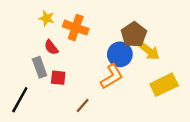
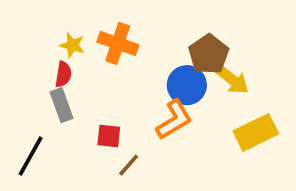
yellow star: (47, 18) -> (72, 45), moved
red semicircle: (51, 47) -> (63, 74), moved, turned -133
red square: (58, 78) -> (109, 136), moved

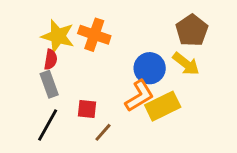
yellow star: (72, 45) -> (58, 36), size x1.6
brown pentagon: (209, 54) -> (192, 30), moved
yellow rectangle: (256, 132) -> (163, 106), moved
black line: (31, 156) -> (48, 125), moved

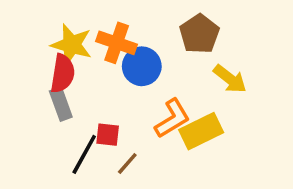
brown pentagon: (192, 30) -> (199, 34), moved
red semicircle: (51, 59) -> (63, 73), size x1.5
blue circle: (150, 68) -> (142, 66), moved
black line: (48, 125) -> (84, 154), moved

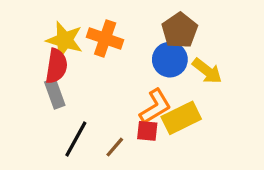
blue circle: (142, 66) -> (170, 60), moved
red square: (108, 135) -> (147, 131), moved

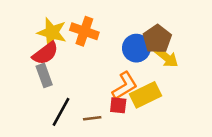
brown pentagon: (180, 30) -> (157, 39), moved
red semicircle: (56, 66) -> (45, 53), turned 44
brown line: (115, 147) -> (92, 118), turned 42

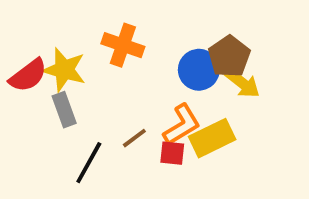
yellow star: (52, 33) -> (64, 70), moved
red semicircle: (45, 53) -> (28, 75), moved
brown line: (92, 118) -> (134, 138), moved, turned -30

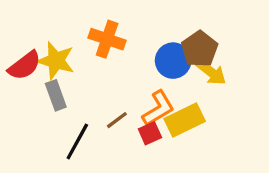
red square: (172, 153) -> (150, 133), turned -30

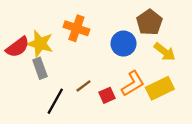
brown pentagon: (200, 49) -> (149, 22), moved
yellow arrow: (211, 72) -> (165, 52), moved
orange L-shape: (158, 108) -> (133, 84), moved
yellow rectangle: (185, 120) -> (160, 88), moved

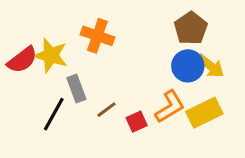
blue circle: (123, 44) -> (188, 66), moved
gray rectangle: (40, 68) -> (76, 89), moved
black line: (55, 101) -> (54, 114), moved

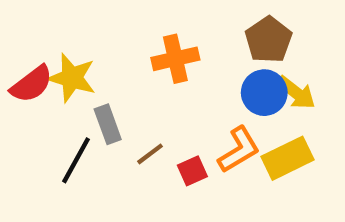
orange cross: (97, 36) -> (175, 59), moved, turned -32

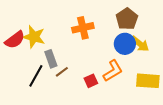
brown line: (150, 154) -> (62, 72), moved
yellow rectangle: (288, 158) -> (148, 81), moved, turned 30

